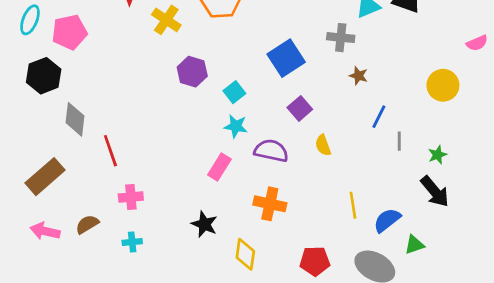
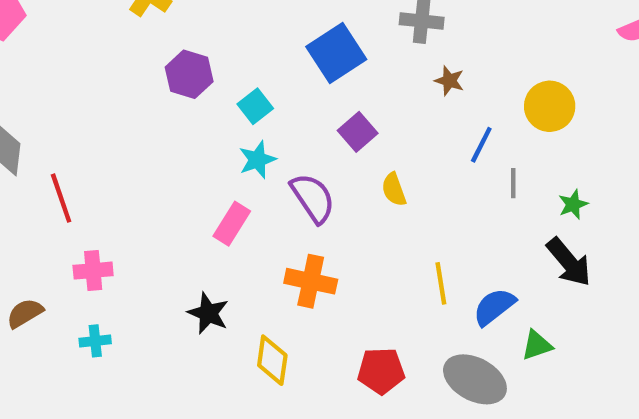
yellow circle: (443, 85) -> (550, 106), moved
cyan star: (236, 126) -> (257, 160), turned -30
purple semicircle: (271, 151) -> (313, 198), turned 44

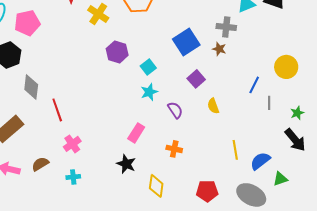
brown star: (449, 81) -> (219, 49), moved
purple semicircle: (313, 198) -> (175, 110), size x0.7
pink rectangle: (232, 224) -> (136, 133), moved
pink cross: (93, 271) -> (72, 144), turned -30
orange cross: (311, 281) -> (174, 149), size x0.7

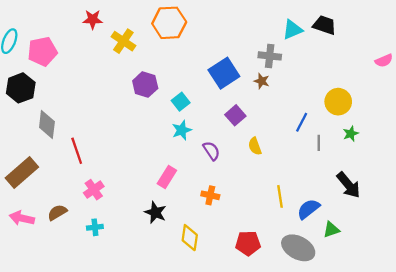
green star: (297, 113) -> (351, 134), moved

